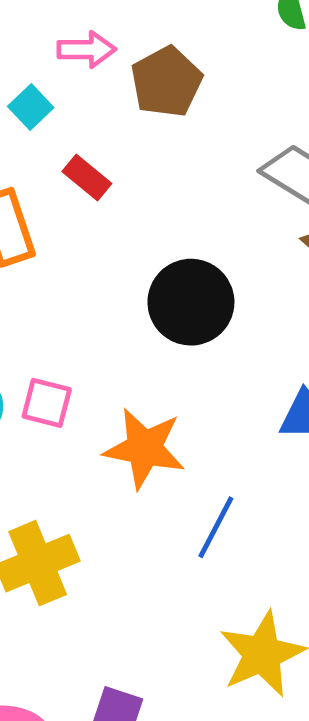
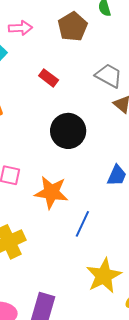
brown pentagon: (166, 82) -> (73, 27), moved
red rectangle: (87, 177) -> (49, 78), moved

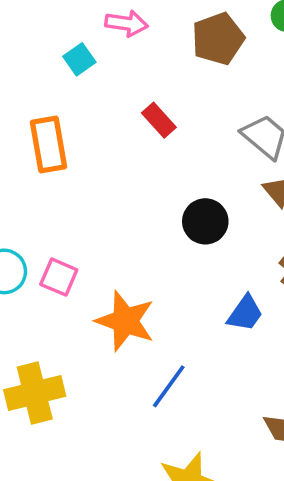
black circle: (68, 131) -> (205, 221), moved, size x0.7

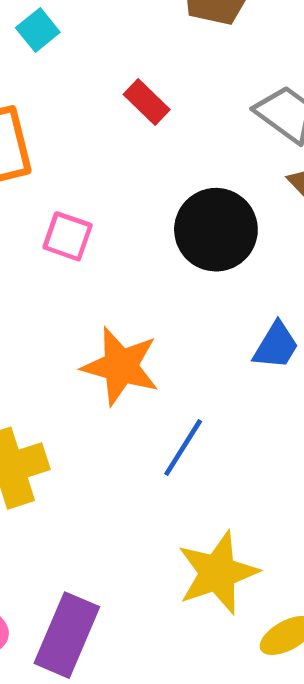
black circle: (205, 221) -> (216, 230), size x1.4
pink square: (59, 277) -> (68, 236), moved

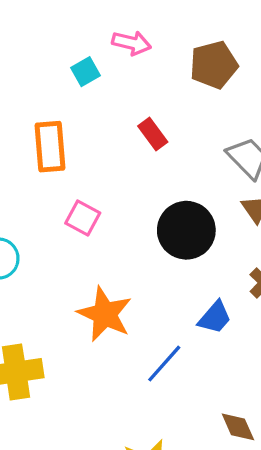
blue line: (183, 448) -> (164, 364), moved

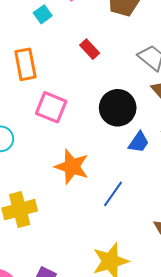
pink square: (83, 218) -> (51, 107), size x1.4
blue trapezoid: (215, 317) -> (139, 142), moved

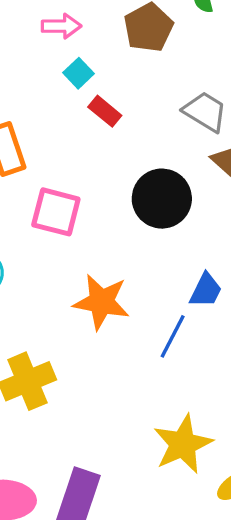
cyan square: (43, 14) -> (78, 73), moved
blue trapezoid: (139, 142) -> (206, 290), moved

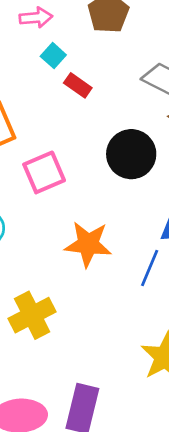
pink square: (56, 212) -> (44, 172), turned -33

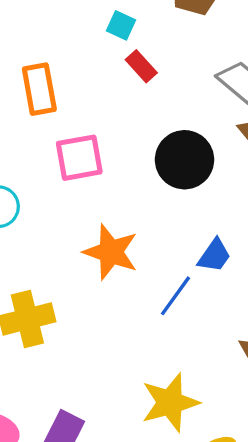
cyan square: (53, 56) -> (121, 25), turned -30

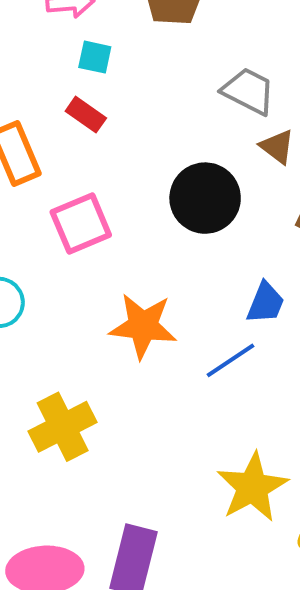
red rectangle: (141, 66) -> (86, 115), moved
blue line: (175, 296) -> (230, 360), turned 33

